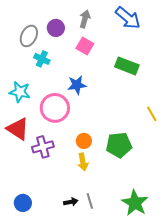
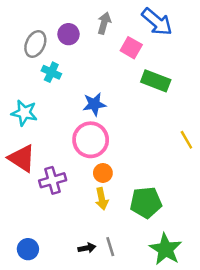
pink square: (85, 46) -> (131, 48), moved
pink circle: (55, 108) -> (91, 140), moved
green pentagon: (119, 145) -> (146, 202), moved

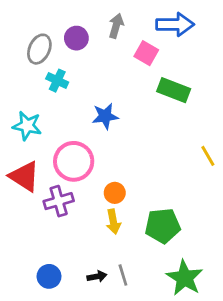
blue arrow: (157, 22) -> (175, 24), turned -40
pink circle: (91, 140) -> (74, 161), moved
blue circle: (28, 249) -> (49, 276), moved

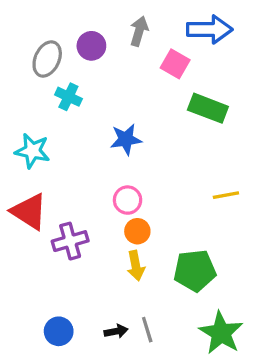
yellow line: (208, 156) -> (226, 195), moved, turned -70
pink circle: (74, 161) -> (128, 200), moved, size x0.6

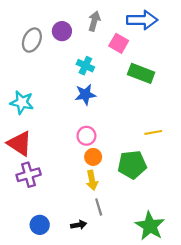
cyan cross: (68, 97) -> (85, 66), moved
purple cross: (70, 241) -> (29, 175), moved
green pentagon: (195, 271) -> (132, 165), moved
gray line: (147, 330) -> (99, 207), moved

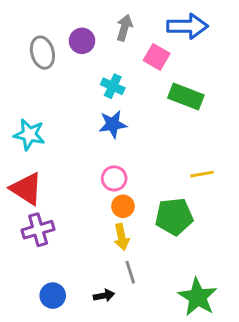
gray ellipse: (32, 40) -> (42, 53), turned -40

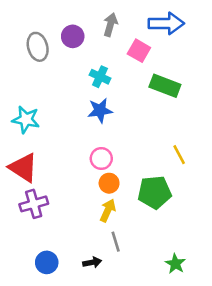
yellow line: (202, 174) -> (179, 155), turned 72
yellow arrow: (121, 237) -> (108, 210), turned -145
green star: (198, 297) -> (175, 264), size x0.6

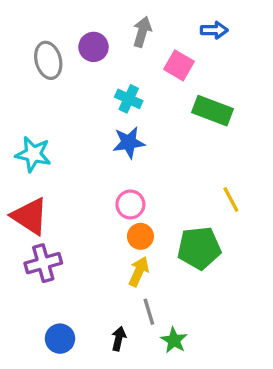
blue arrow: (166, 23) -> (214, 30), size x0.6
black arrow: (92, 262) -> (119, 339), turned -66
green star: (175, 264) -> (174, 340), moved

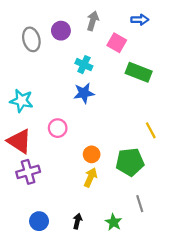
pink circle: (130, 204) -> (58, 128), moved
gray line: (149, 312) -> (140, 204), moved

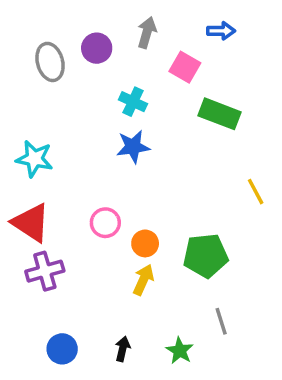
pink circle: (58, 128) -> (105, 223), moved
yellow line: (151, 130) -> (256, 192), moved

